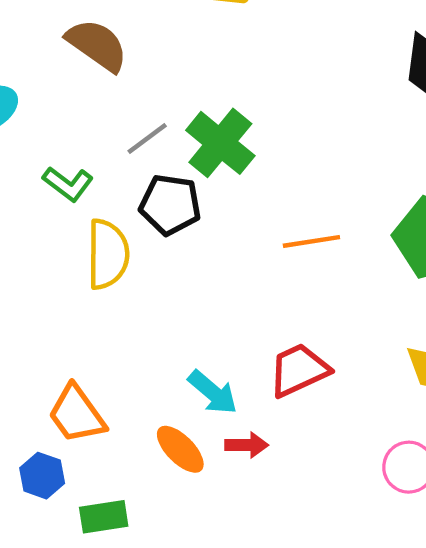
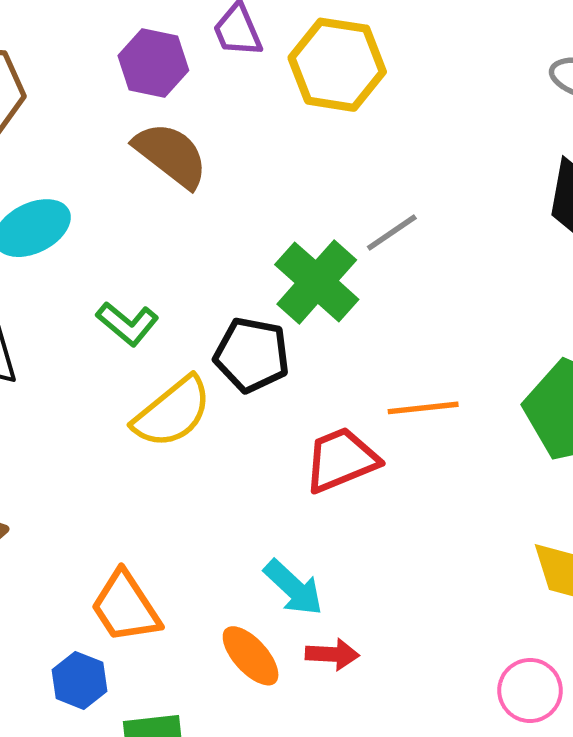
gray line: (147, 138) -> (392, 233), moved
yellow semicircle: (108, 254) -> (172, 412), turned 48
red trapezoid: (299, 370) -> (341, 460), moved

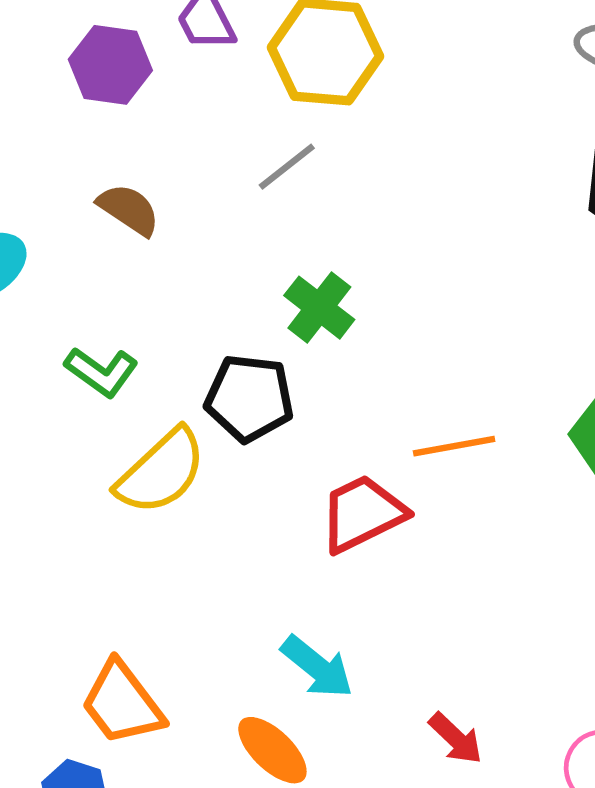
brown semicircle: (171, 155) -> (129, 210), moved, size x0.7
gray line: (392, 233) -> (287, 167), moved
green cross: (317, 282) -> (319, 308), size x0.7
red arrow: (332, 654) -> (456, 738), moved, turned 45

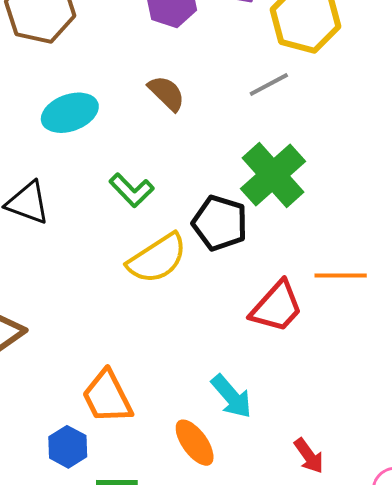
green cross: (319, 308) -> (273, 175), size x1.5
red trapezoid: (362, 514) -> (277, 307), turned 148

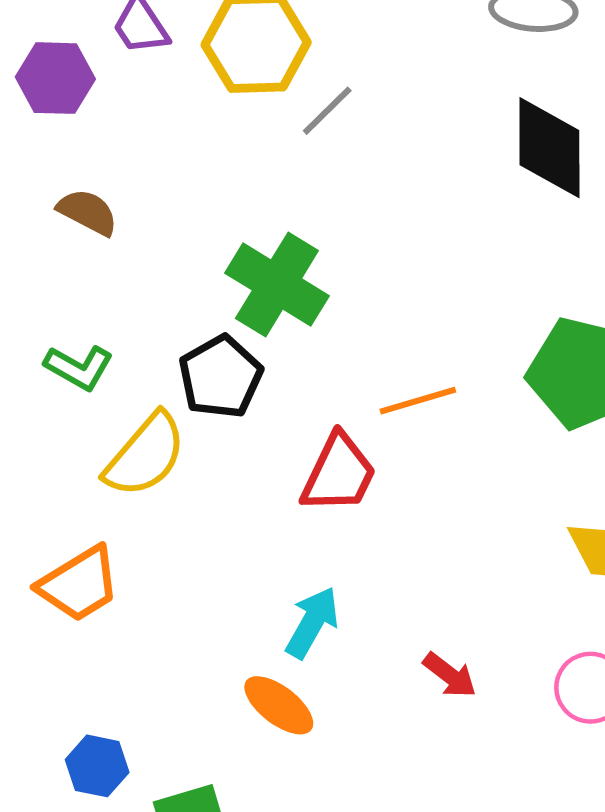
gray line: (269, 84) -> (327, 111), moved
black pentagon: (220, 223) -> (221, 377), turned -30
cyan arrow: (231, 396) -> (312, 622), turned -93
orange trapezoid: (107, 397) -> (79, 584), moved, turned -78

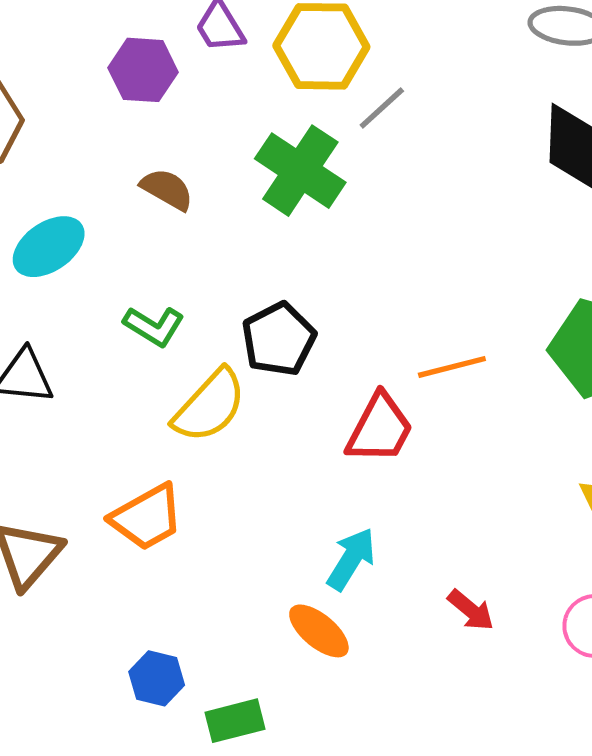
green cross: (277, 284) -> (300, 171), moved

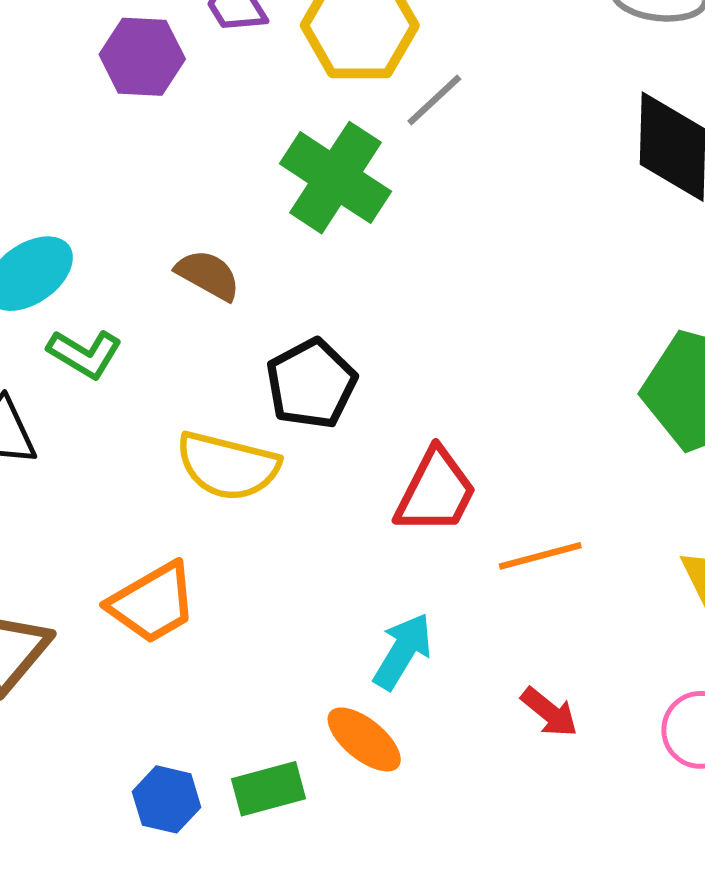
brown semicircle: (167, 189) -> (208, 275), moved
green L-shape: (154, 326) -> (85, 354), moved
orange line: (452, 367) -> (540, 556), moved
yellow semicircle: (210, 406) -> (228, 466), turned 62
green rectangle: (235, 721) -> (269, 789), moved

